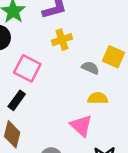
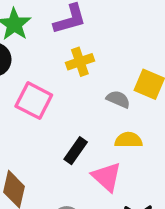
black rectangle: (17, 100) -> (76, 151), moved

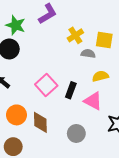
yellow cross: (80, 62) -> (75, 35), moved
pink square: (34, 101) -> (46, 85), moved, turned 35

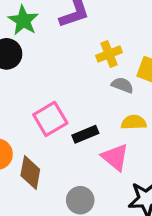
black rectangle: (71, 90) -> (85, 134), turned 35

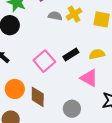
gray semicircle: (122, 85) -> (55, 16), moved
black rectangle: (85, 134) -> (71, 55), moved

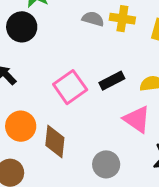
yellow cross: (74, 14) -> (122, 19), turned 35

